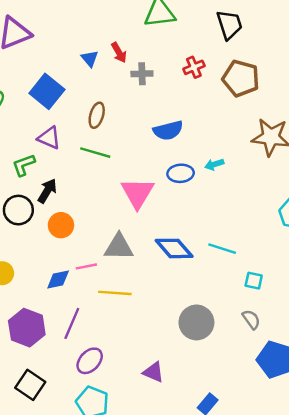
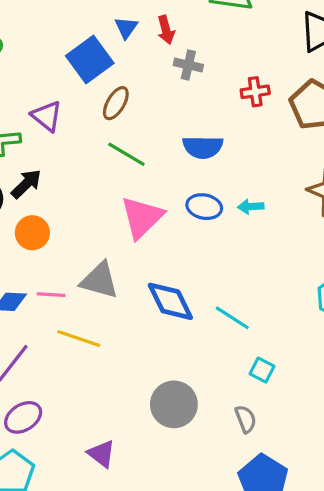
red cross: (194, 67) -> (255, 92), moved
blue square: (47, 91) -> (90, 59), moved
green line: (95, 153) -> (126, 154), moved

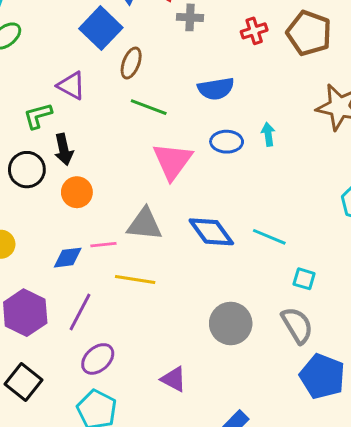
black arrow: (26, 184) -> (64, 149), turned 132
cyan arrow: (251, 207) -> (268, 134), turned 95
gray semicircle: (246, 419) -> (297, 325), size x1.5

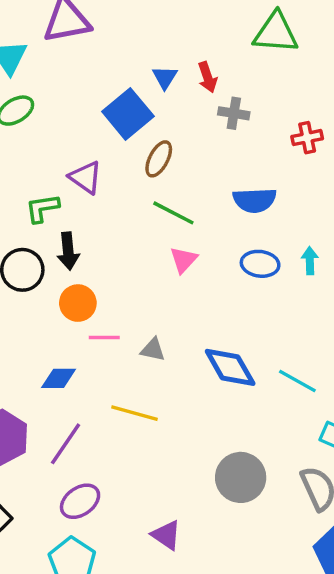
pink triangle: (172, 161) -> (184, 260), moved, size x0.6
gray triangle: (145, 224) -> (153, 350), size x0.6
pink line: (103, 245) -> (104, 337), moved

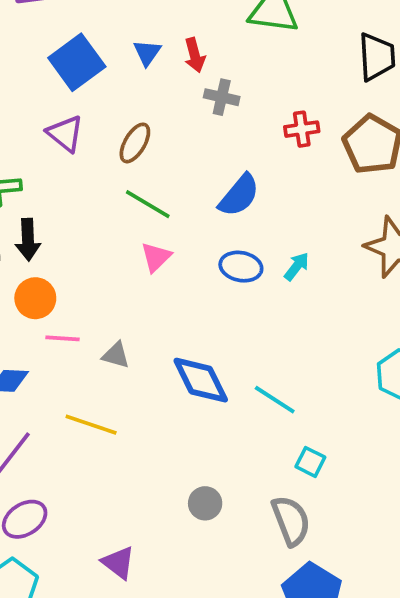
blue square: (128, 114) -> (77, 62), moved
purple triangle: (86, 177) -> (65, 134), moved
blue semicircle: (255, 200) -> (239, 195), turned -51
cyan arrow: (310, 261) -> (297, 266), turned 36
gray circle: (241, 477) -> (205, 503), size x0.6

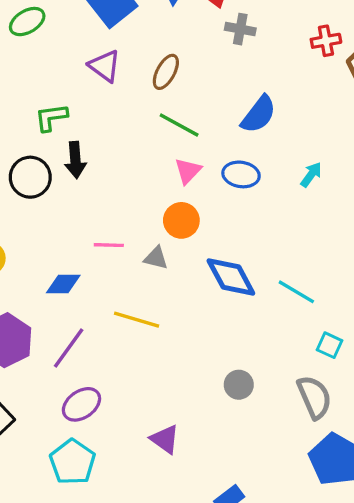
red cross: (302, 129) -> (326, 41), moved
blue ellipse: (241, 267) -> (241, 174), moved
orange circle: (35, 298) -> (181, 220), moved

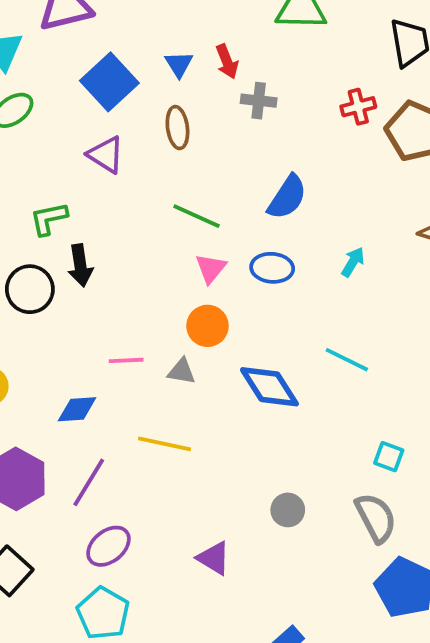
brown ellipse: (166, 72) -> (177, 128), moved, turned -32
cyan line: (296, 292) -> (347, 360), moved
purple triangle: (165, 439) -> (214, 558), moved

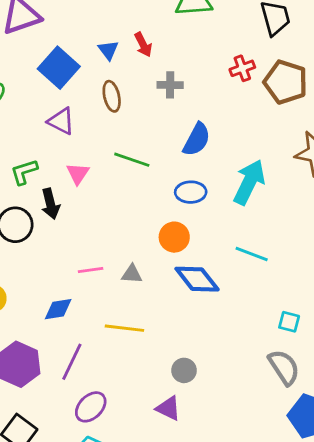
gray cross: (259, 101) -> (170, 85), moved
cyan arrow: (353, 262) -> (249, 182), size x2.0
pink triangle: (211, 268) -> (78, 174), moved
orange circle: (207, 326) -> (174, 237), moved
gray circle: (288, 510) -> (184, 370), moved

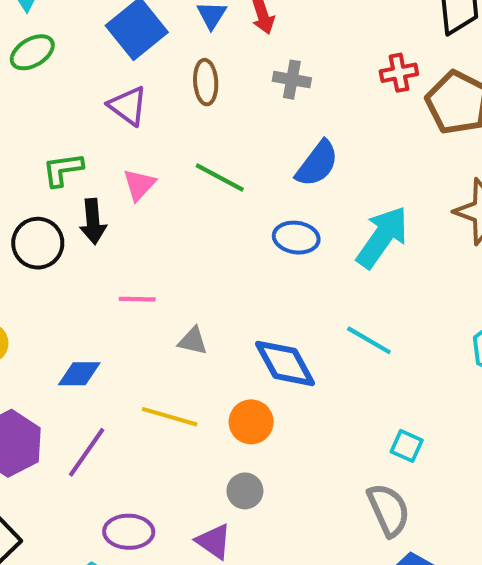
orange circle: (174, 237) -> (251, 422), moved
pink line: (91, 270) -> (137, 299), moved
purple ellipse: (91, 407) -> (129, 532), moved, turned 36

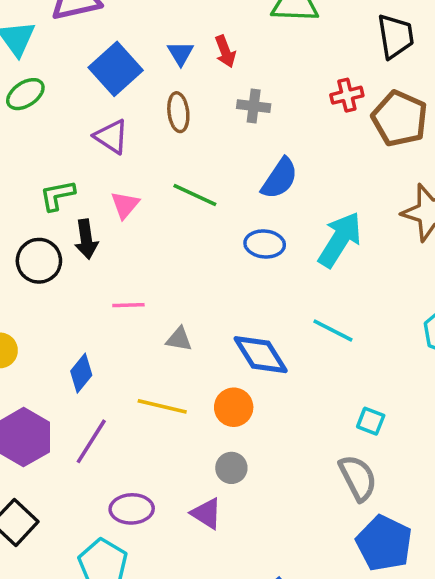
blue diamond: (79, 374) -> (81, 373), turned -48

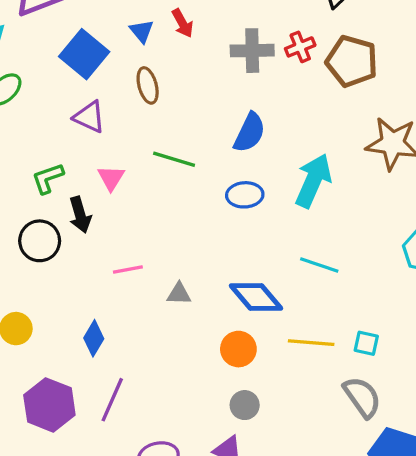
gray cross: (254, 106) -> (252, 51), moved, size x1.4
yellow line: (162, 406) -> (311, 343), moved

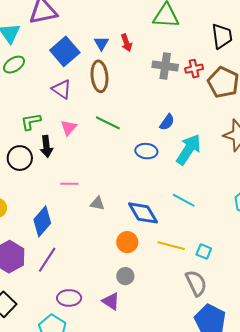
brown ellipse: (148, 85) -> (99, 76), size x1.4
blue semicircle: (250, 133) -> (167, 122), moved, size x0.7
blue diamond: (94, 338) -> (42, 221), size x1.4

